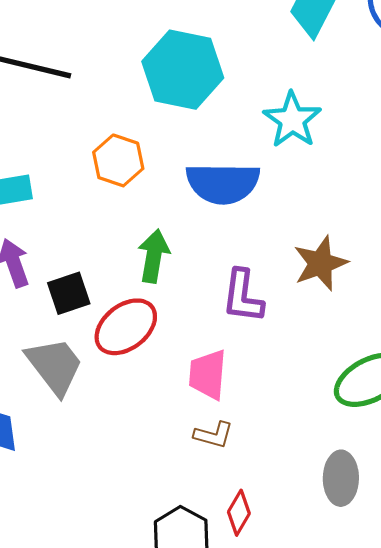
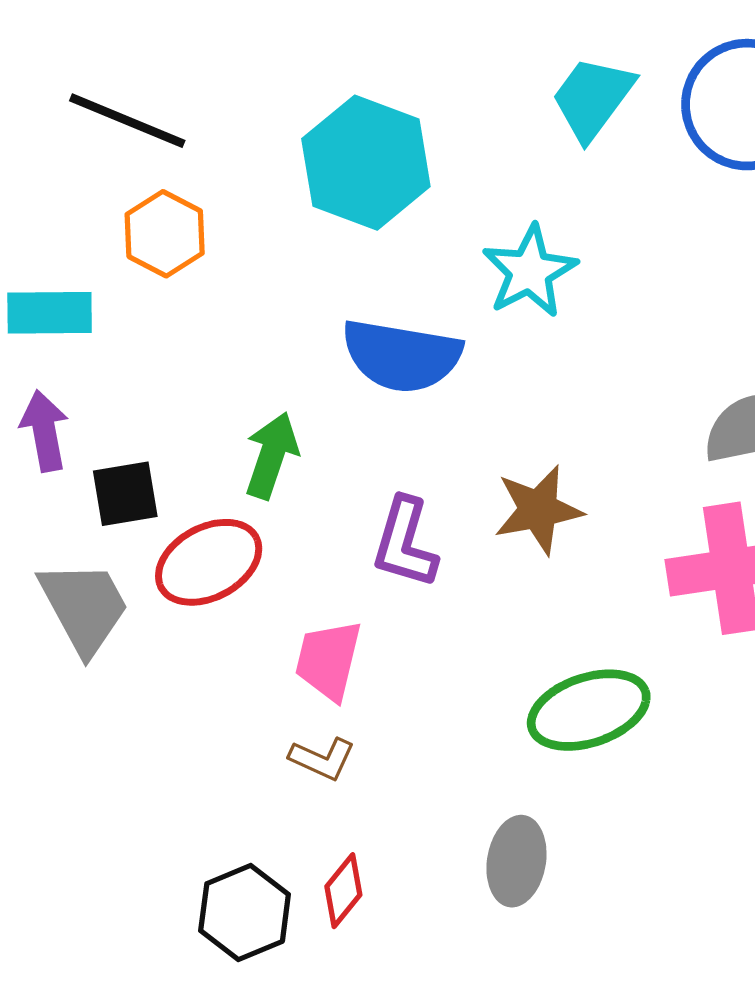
orange hexagon: (118, 160) -> (165, 234), moved

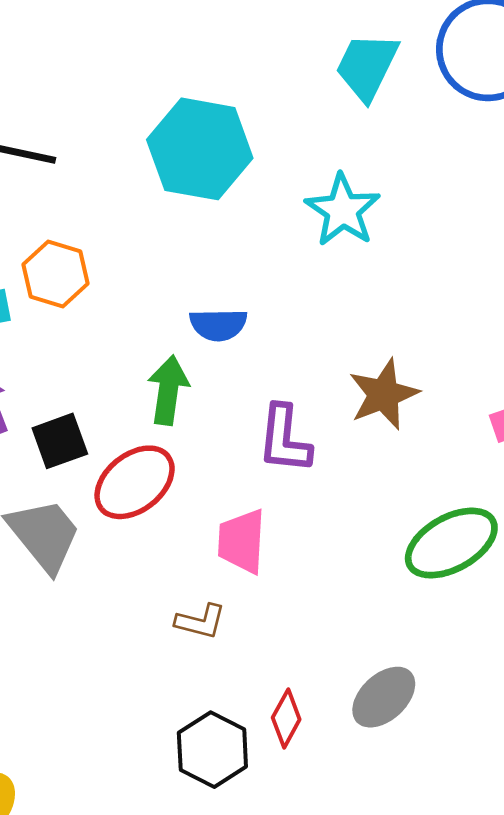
orange hexagon: (165, 234) -> (55, 274), moved
blue semicircle: (402, 356) -> (218, 325), moved, size x0.6
brown L-shape: (322, 759) -> (200, 621), moved
gray ellipse: (516, 861) -> (384, 697), moved, turned 48

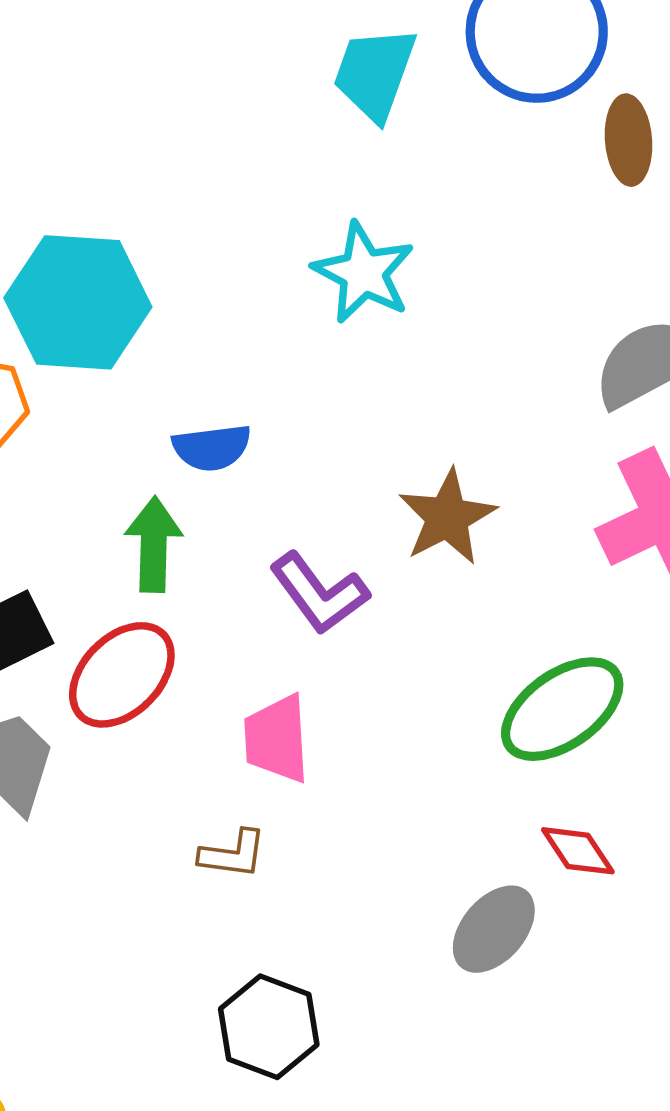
cyan hexagon: (200, 149) -> (78, 302), moved
purple L-shape: (284, 439) -> (319, 593), turned -36
red diamond: (286, 718) -> (578, 851), moved, turned -56

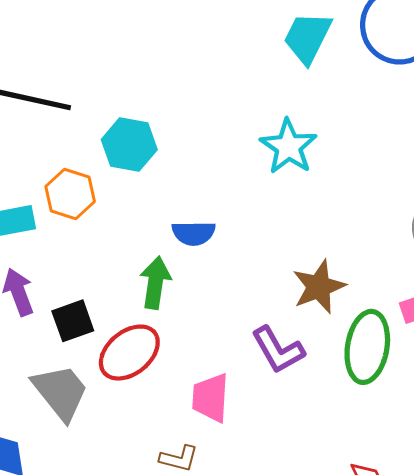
cyan hexagon: (78, 302) -> (129, 145), size x0.7
purple L-shape: (319, 593) -> (278, 350), moved
green ellipse: (562, 709) -> (367, 347), moved, turned -52

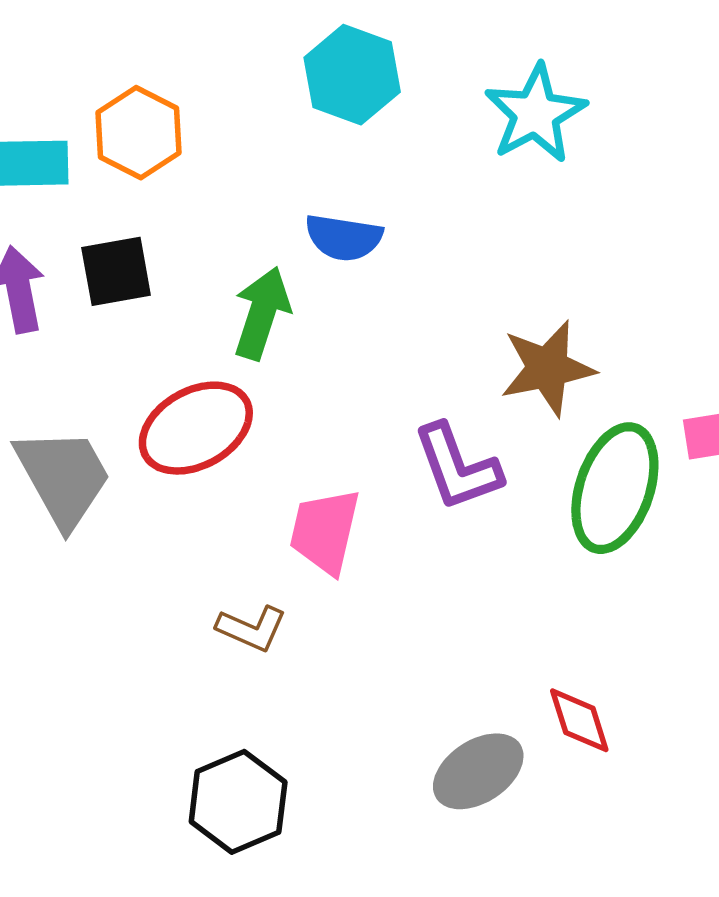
cyan hexagon: (129, 145) -> (352, 75), moved
black square: (73, 321) -> (116, 271), moved

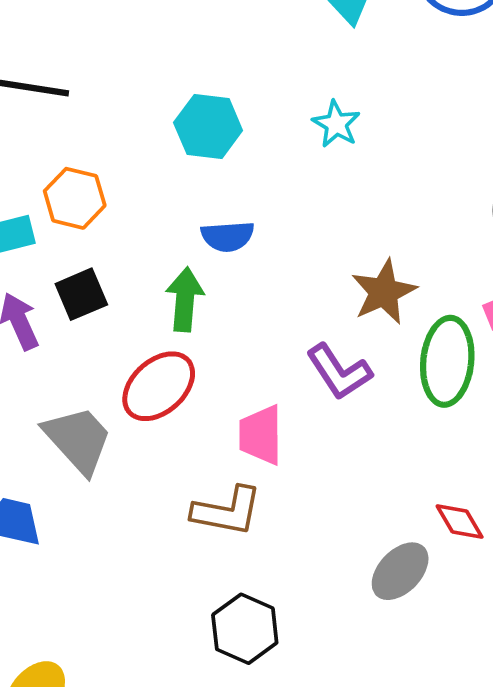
cyan star: (535, 114) -> (336, 124), size x0.7
brown L-shape: (252, 628) -> (227, 511), size x1.5

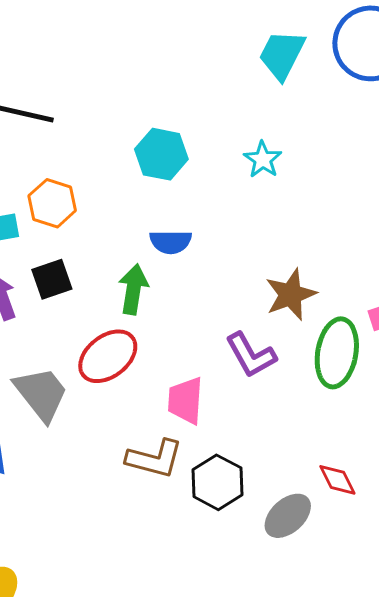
black hexagon: (245, 629) -> (217, 482), moved

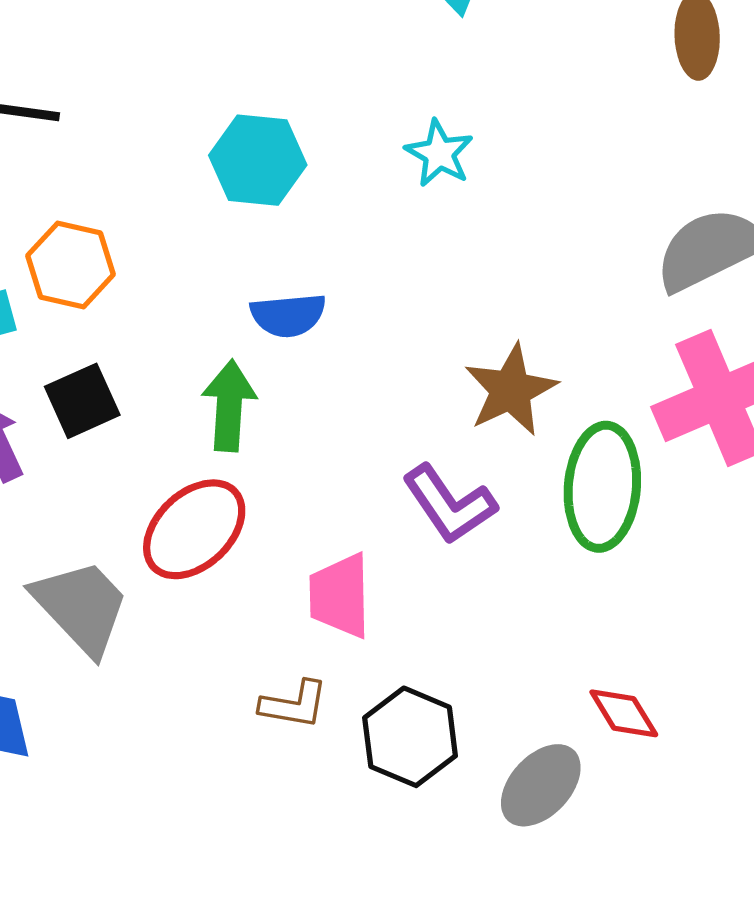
brown L-shape: (155, 459) -> (294, 704), size x0.7

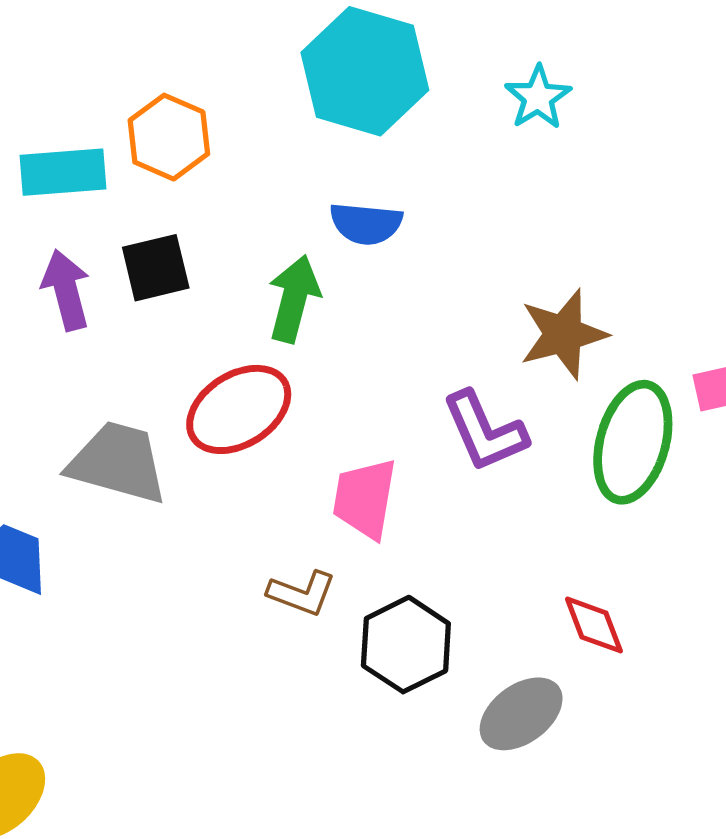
cyan hexagon: (258, 160) -> (365, 71), size x1.4
gray trapezoid: (81, 607) -> (118, 463), turned -42
red diamond: (624, 713) -> (594, 625), moved

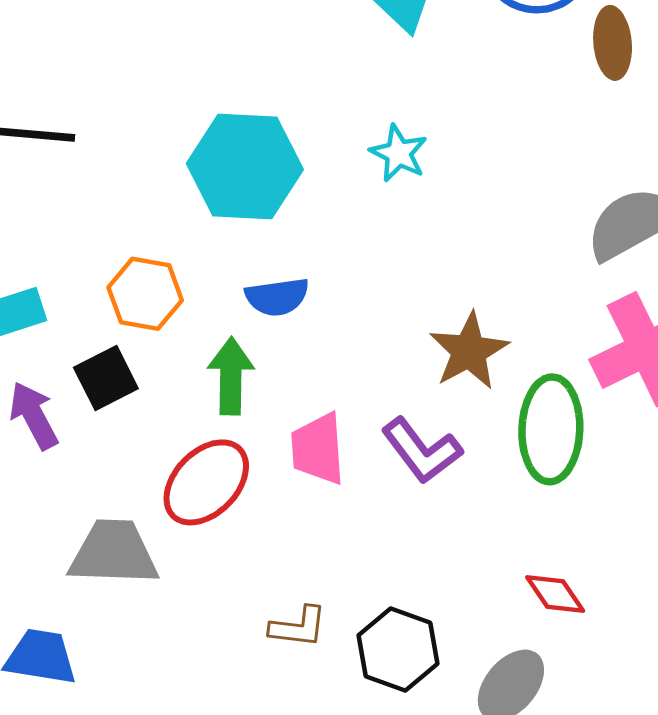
orange hexagon: (169, 137) -> (145, 294), moved
pink trapezoid: (365, 498) -> (318, 449), moved

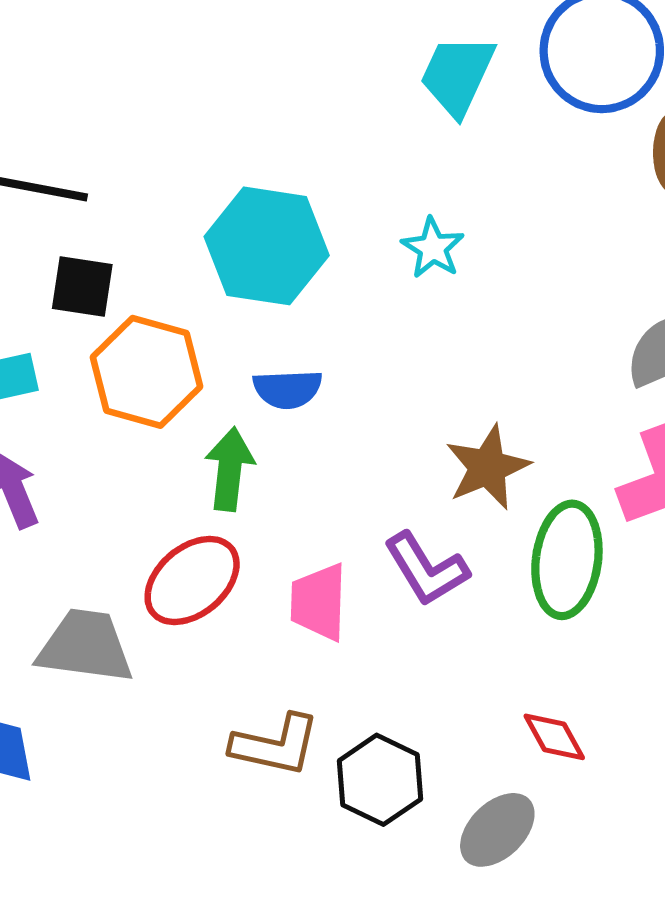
orange hexagon: (145, 294) -> (146, 372), size x1.4
black square: (106, 378) -> (82, 286), moved, turned 30
pink trapezoid: (318, 449) -> (319, 602), moved
brown L-shape: (298, 627) -> (275, 745), size x1.4

